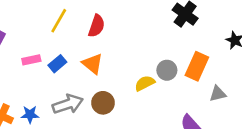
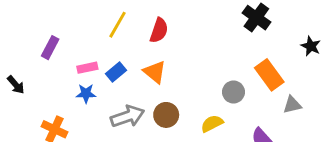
orange rectangle: (197, 66) -> (269, 75), turned -60
gray circle: (167, 70) -> (233, 92), moved
yellow semicircle: (145, 83) -> (212, 124), moved
blue star: (30, 115) -> (86, 93), moved

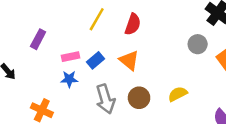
gray circle: (233, 92) -> (198, 44), moved
gray arrow: (127, 116) -> (105, 99), turned 92
yellow semicircle: (212, 124) -> (178, 94), moved

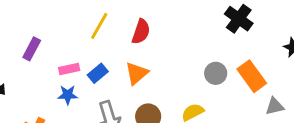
gray circle: (198, 44) -> (216, 73), moved
orange triangle: (129, 60) -> (137, 73), turned 40

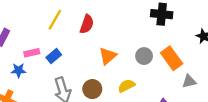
black cross: (239, 19) -> (162, 14), turned -30
orange triangle: (137, 73) -> (108, 56), moved
blue star: (68, 95) -> (19, 70), moved

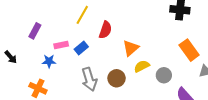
red semicircle: (87, 24) -> (105, 30), moved
gray circle: (144, 56) -> (164, 75), moved
yellow semicircle: (126, 86) -> (142, 66), moved

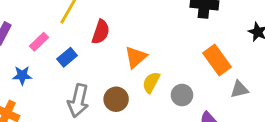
pink rectangle: (61, 45) -> (39, 42), moved, turned -32
yellow semicircle: (142, 66) -> (151, 82), turned -35
gray arrow: (89, 79) -> (78, 101), turned 30

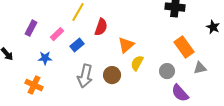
gray circle: (182, 95) -> (167, 71), moved

